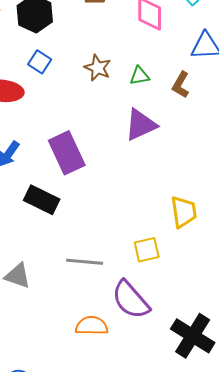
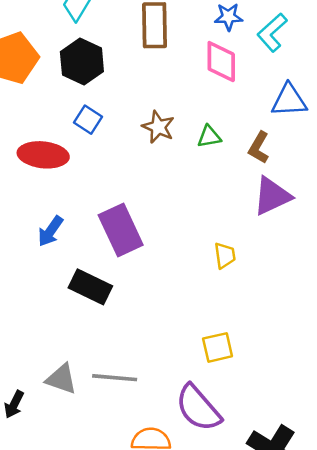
purple triangle: (141, 125) -> (272, 196), moved
yellow trapezoid: (184, 212) -> (225, 255), moved, size x0.7
gray line: (85, 262) -> (115, 378), moved

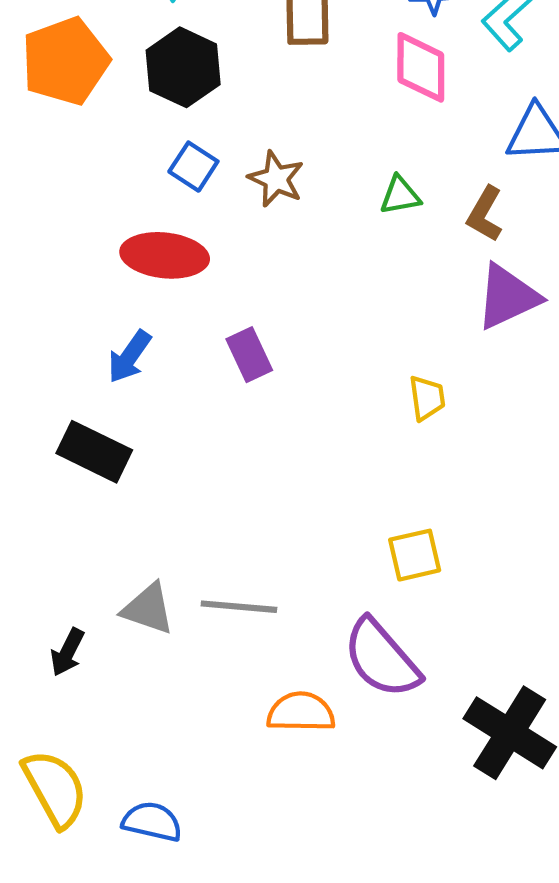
brown star: (158, 127) -> (276, 179), moved
red ellipse: (43, 155) -> (165, 255), moved
purple rectangle: (121, 230) -> (249, 355), size x0.6
black rectangle: (90, 287) -> (94, 452), moved

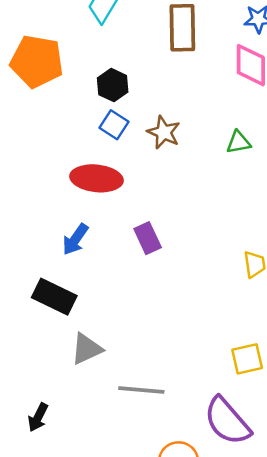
orange pentagon: (65, 61) -> (37, 61), turned 30
black hexagon: (183, 67) -> (113, 85), moved, size x0.7
gray triangle: (148, 609) -> (87, 349), moved, turned -44

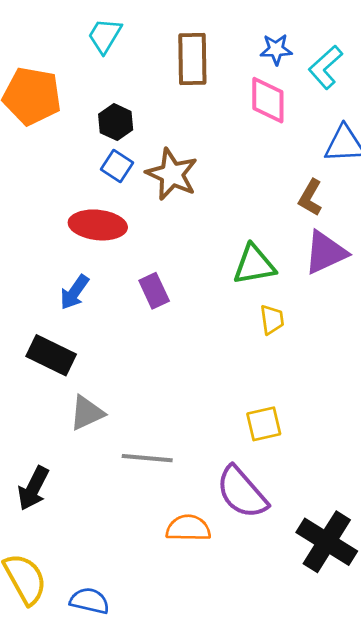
brown star: (164, 132) -> (172, 174), size x1.4
green triangle: (238, 142) -> (254, 265), moved, size x1.6
black arrow: (38, 417) -> (33, 488), size x1.4

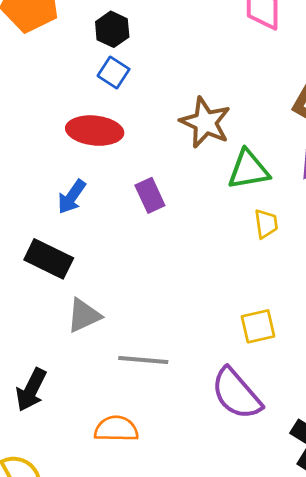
brown star: (172, 174) -> (205, 122), moved
orange semicircle: (188, 528) -> (116, 429), moved

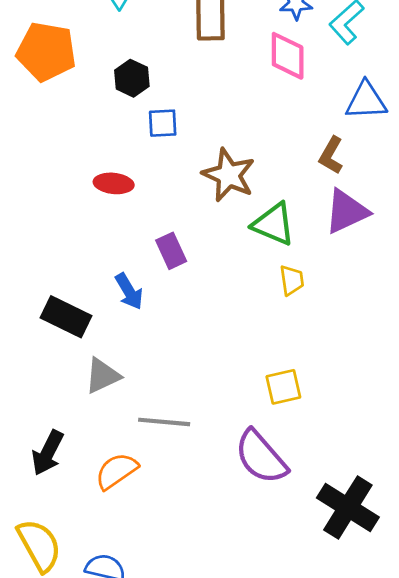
blue square: (114, 72) -> (163, 123), moved, turned -36
red ellipse: (95, 131) -> (114, 183), size x0.7
green triangle: (249, 170) -> (274, 224), turned 33
blue arrow: (72, 197) -> (129, 291), moved, turned -66
orange semicircle: (116, 429) -> (116, 471), moved, turned -36

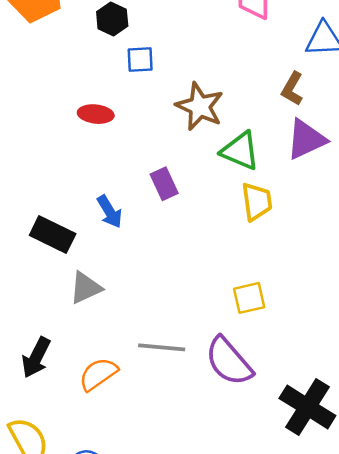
purple rectangle: (171, 251) -> (164, 184), moved
yellow trapezoid: (292, 280) -> (257, 202), size x1.4
gray line: (164, 422) -> (162, 347), moved

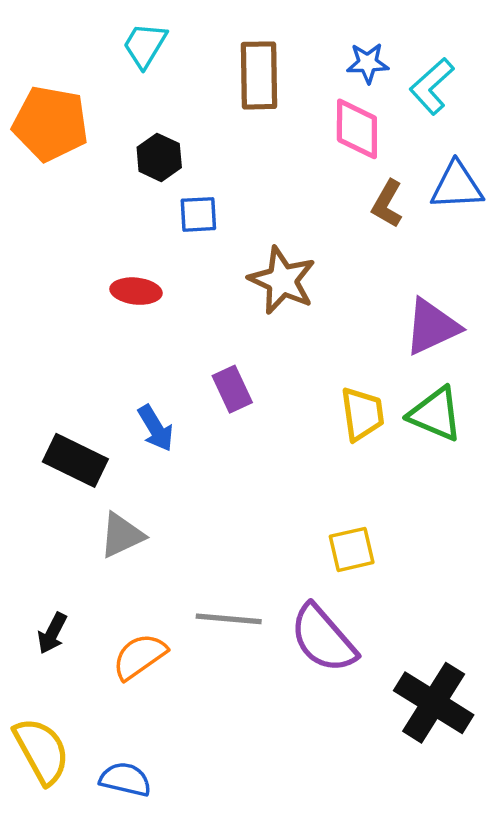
brown L-shape: (292, 89) -> (387, 204), moved
green triangle: (240, 151) -> (435, 414), moved
black arrow: (36, 358) -> (52, 633), size x0.7

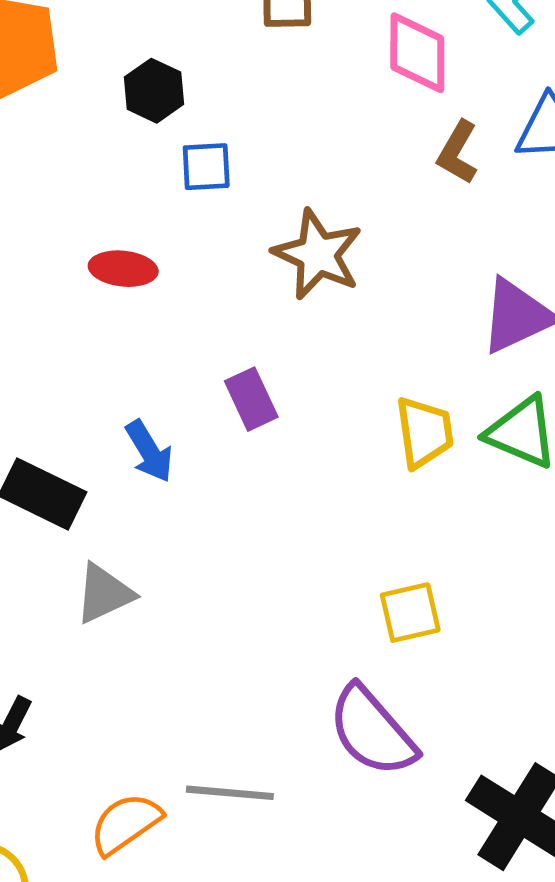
gray line: (229, 619) -> (230, 793), moved
orange semicircle: (140, 656) -> (126, 824), moved

